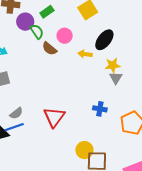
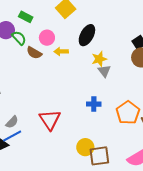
green rectangle: (47, 12) -> (26, 17), turned 72
yellow arrow: (85, 54) -> (61, 51), moved

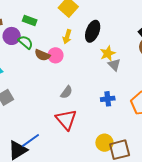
pink circle: (47, 38) -> (56, 55), moved
yellow arrow: (61, 51) -> (67, 37), moved, turned -64
gray semicircle: (12, 122) -> (66, 92), moved

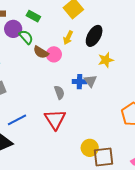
gray triangle: (114, 65) -> (91, 81), moved
gray semicircle: (66, 92) -> (59, 92), turned -64
blue cross: (108, 99) -> (80, 82), moved
blue line: (31, 140) -> (17, 120), moved

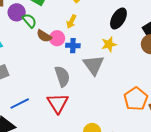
black ellipse: (94, 36) -> (118, 18), moved
gray triangle: (91, 81) -> (93, 65), size x1.6
blue cross: (80, 82) -> (73, 46), moved
gray semicircle: (59, 92) -> (62, 76), size x1.5

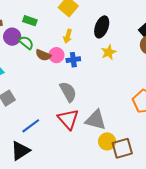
black ellipse: (118, 18) -> (102, 27), moved
gray triangle: (93, 65) -> (96, 120), moved, turned -30

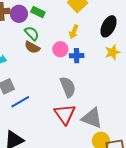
purple circle: (12, 37) -> (19, 14), moved
brown semicircle: (43, 55) -> (32, 47), moved
blue line: (31, 126) -> (20, 102), moved

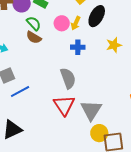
black ellipse: (109, 26) -> (97, 16), moved
pink circle: (60, 49) -> (62, 23), moved
gray triangle: (92, 118) -> (91, 110), turned 40

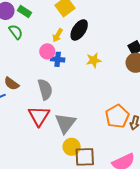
pink circle: (62, 23) -> (47, 51), moved
brown semicircle: (34, 37) -> (12, 84), moved

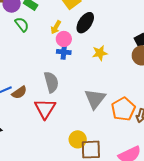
yellow arrow: (58, 35) -> (56, 27), moved
pink circle: (47, 51) -> (64, 39), moved
brown semicircle: (12, 84) -> (19, 92), moved, turned -70
gray triangle: (65, 123) -> (95, 99), moved

